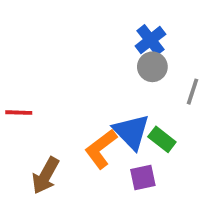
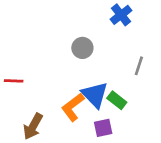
blue cross: (150, 40) -> (121, 15), moved
gray circle: (152, 67) -> (82, 48), moved

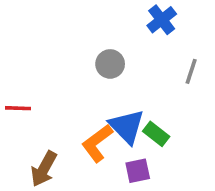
gray line: (139, 66) -> (191, 71), moved

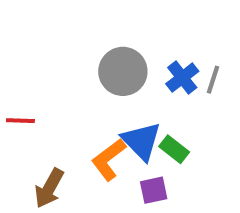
blue cross: (162, 20) -> (182, 78), moved
gray circle: (110, 64) -> (123, 71), size x1.5

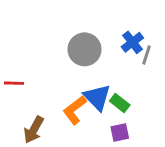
blue cross: (182, 78) -> (132, 42), moved
purple square: (154, 190) -> (120, 133), moved

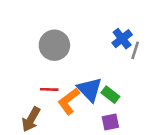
gray circle: (84, 49) -> (54, 45), moved
red line: (14, 83) -> (49, 89), moved

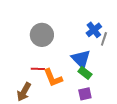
blue triangle: (90, 89) -> (81, 59), moved
orange L-shape: (69, 101) -> (53, 78), turned -75

